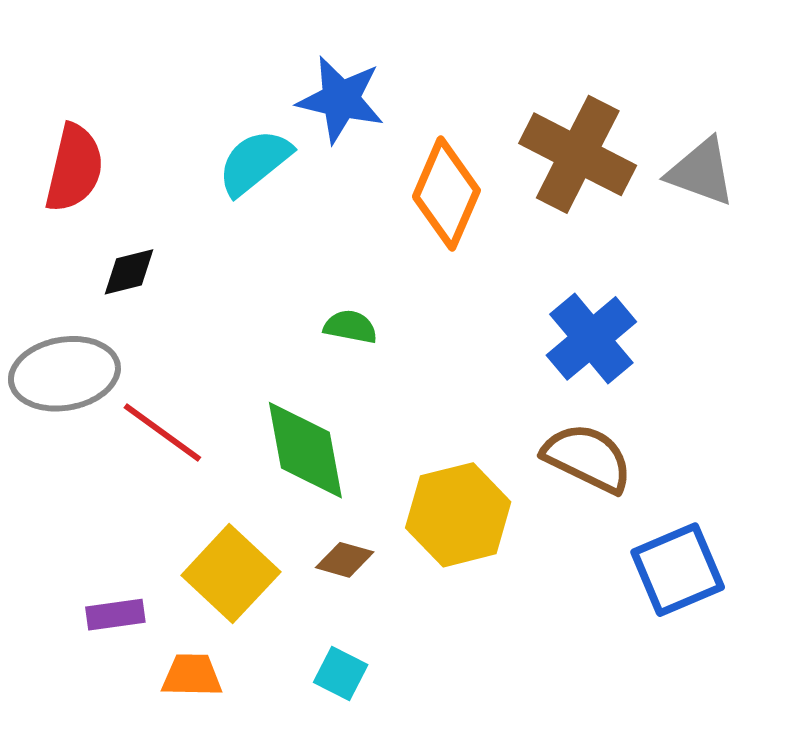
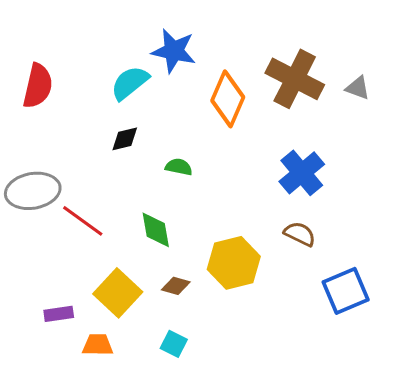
gray triangle: (701, 172) -> (358, 88), size x0.7
black diamond: (129, 272) -> (125, 139), moved
green diamond: (305, 450) -> (156, 230), size x0.7
brown semicircle: (587, 458) -> (300, 234), size x0.7

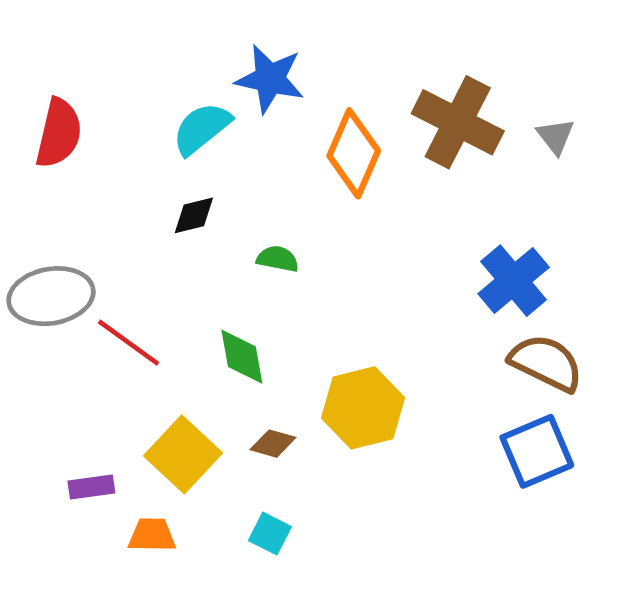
gray triangle: (358, 88) -> (555, 136), turned 32
blue cross: (302, 173) -> (514, 281), moved
brown semicircle: (300, 234) -> (546, 363), moved, size x1.5

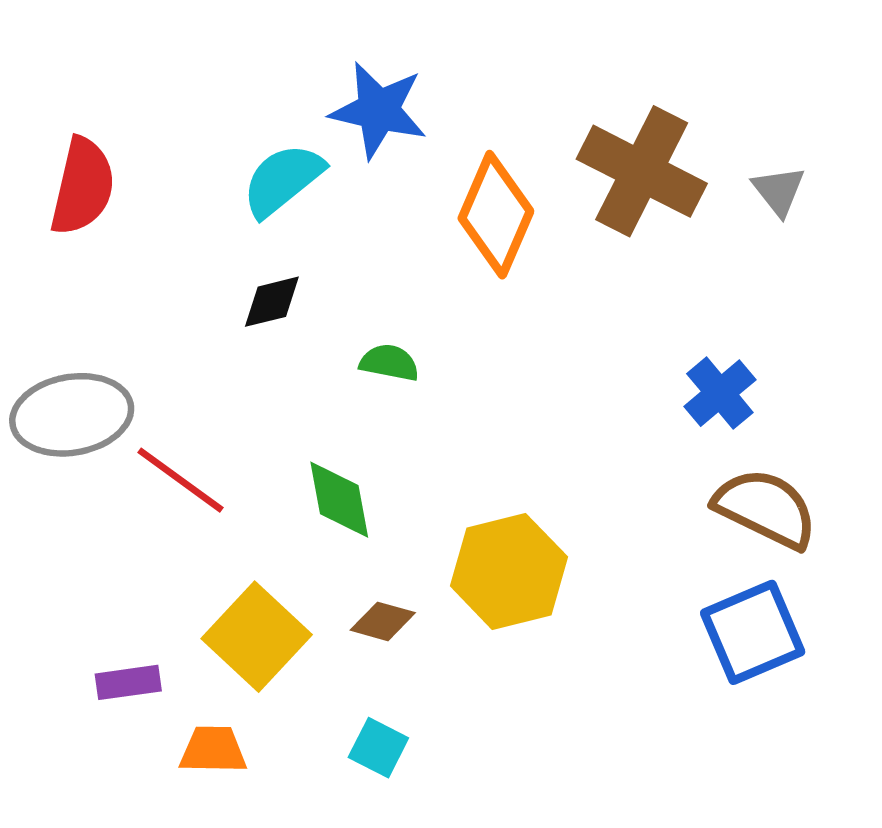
blue cross: (514, 281) -> (720, 393), size x0.7

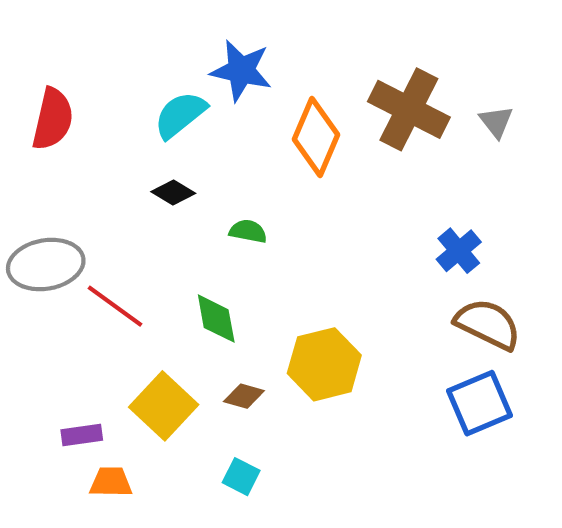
black diamond: (272, 302) -> (173, 192), turned 45
orange trapezoid: (213, 750) -> (111, 482), moved

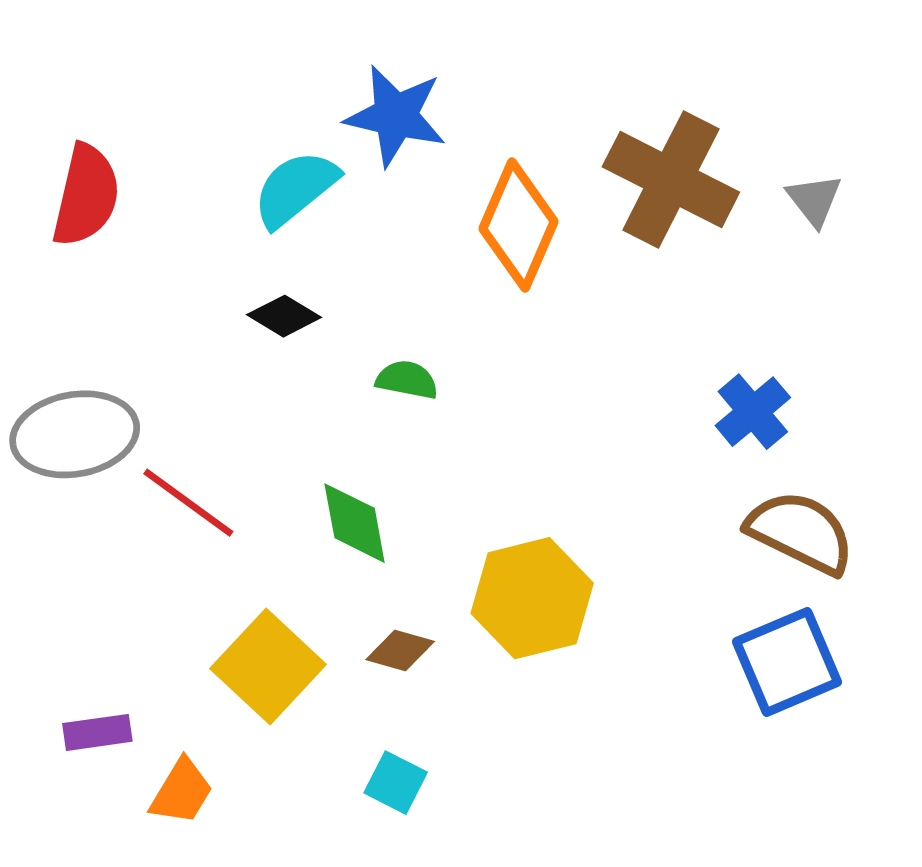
purple rectangle: (82, 435) -> (97, 732), moved
orange trapezoid: (111, 482) -> (182, 792), turned 120

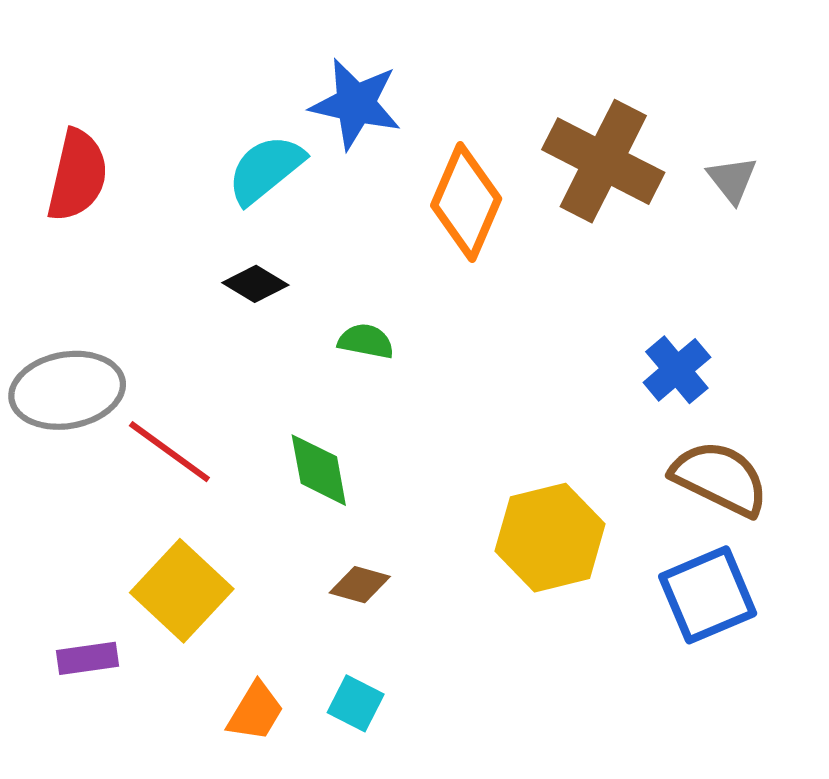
yellow hexagon: (532, 598) -> (550, 538), moved
yellow square: (268, 666) -> (182, 591), moved
orange trapezoid: (182, 792) -> (255, 712), moved

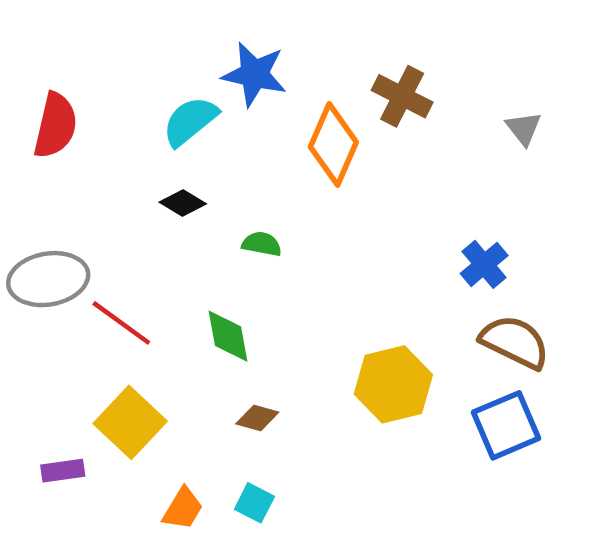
brown cross: (603, 161) -> (402, 96), moved, size x0.7

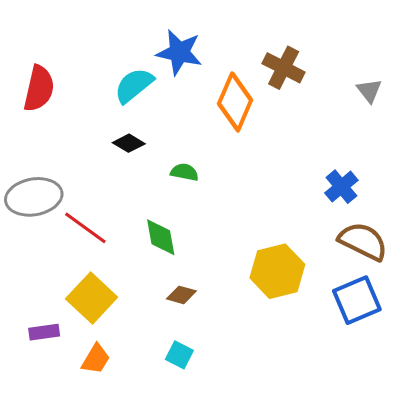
orange trapezoid: (183, 509) -> (96, 359), moved

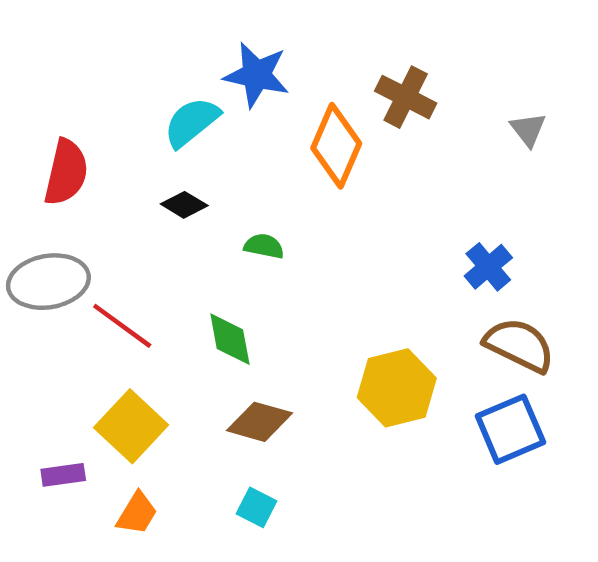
red semicircle: (39, 89) -> (66, 172), moved
brown diamond: (181, 295) -> (260, 422), size x1.5

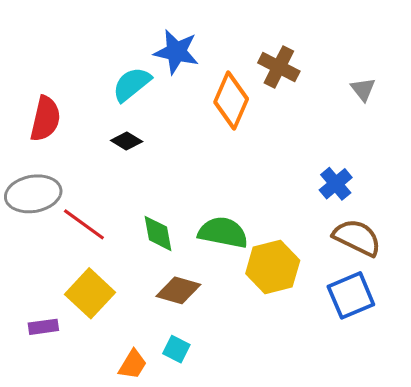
green semicircle: (264, 246) -> (223, 232), moved, size x1.8
orange trapezoid: (137, 513) -> (133, 364), moved

